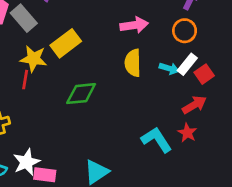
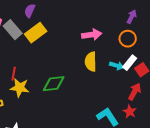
yellow rectangle: (66, 43) -> (36, 33), moved
yellow star: (34, 59) -> (20, 88), moved
red arrow: (194, 105) -> (135, 92), turned -30

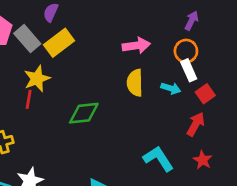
white rectangle: (130, 63) -> (189, 70), moved, turned -63
yellow star: (20, 88) -> (37, 79), moved, turned -30
red star: (130, 112) -> (203, 160), moved

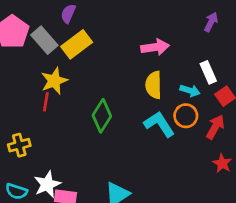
orange circle: (186, 51) -> (186, 116), moved
green diamond: (84, 113) -> (102, 116), turned -52
cyan L-shape: (158, 159) -> (159, 124), moved

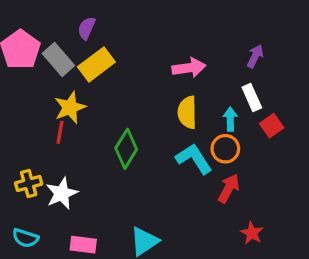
purple arrow: (211, 22) -> (255, 56), moved
cyan arrow: (190, 91) -> (230, 119), turned -108
red arrow: (215, 127) -> (229, 188), moved
red star: (222, 163) -> (252, 233), moved
white star: (47, 184) -> (62, 193), moved

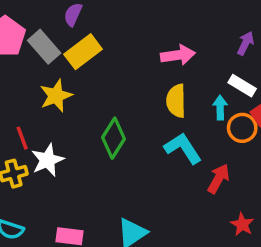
white rectangle: (252, 98) -> (242, 86), turned -35
red line: (60, 132) -> (22, 138), moved, turned -30
orange circle: (225, 149) -> (242, 128), moved
white star: (62, 193) -> (48, 160), moved

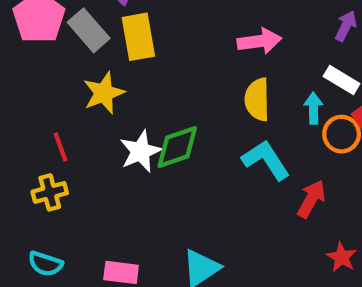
yellow rectangle: (83, 52) -> (138, 37), turned -63
green diamond: (114, 138) -> (177, 147), turned 39
white star: (48, 160) -> (141, 151), moved

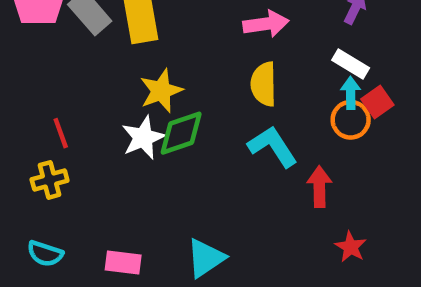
yellow star: (104, 93) -> (161, 91), moved
cyan arrow: (313, 108) -> (351, 93), moved
red arrow: (311, 199) -> (319, 187), turned -30

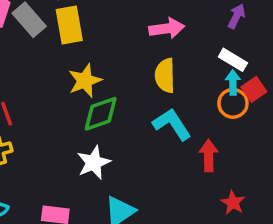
white star: (143, 138) -> (94, 163), moved

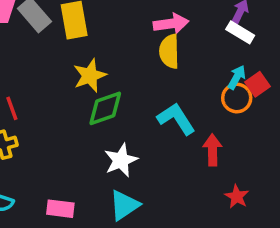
white rectangle: (233, 60) -> (240, 32), moved
yellow semicircle: (165, 75) -> (169, 51), moved
cyan arrow: (233, 82) -> (237, 77), turned 30
white star: (94, 163) -> (121, 160), moved

